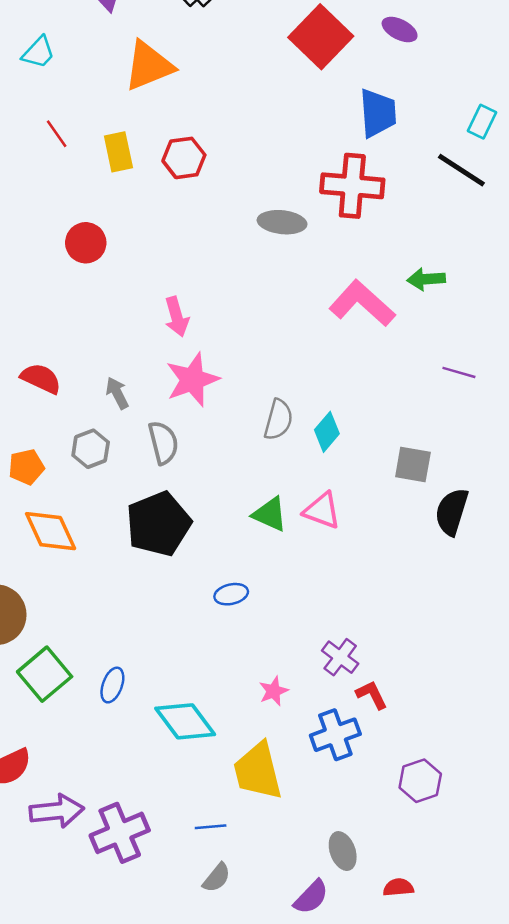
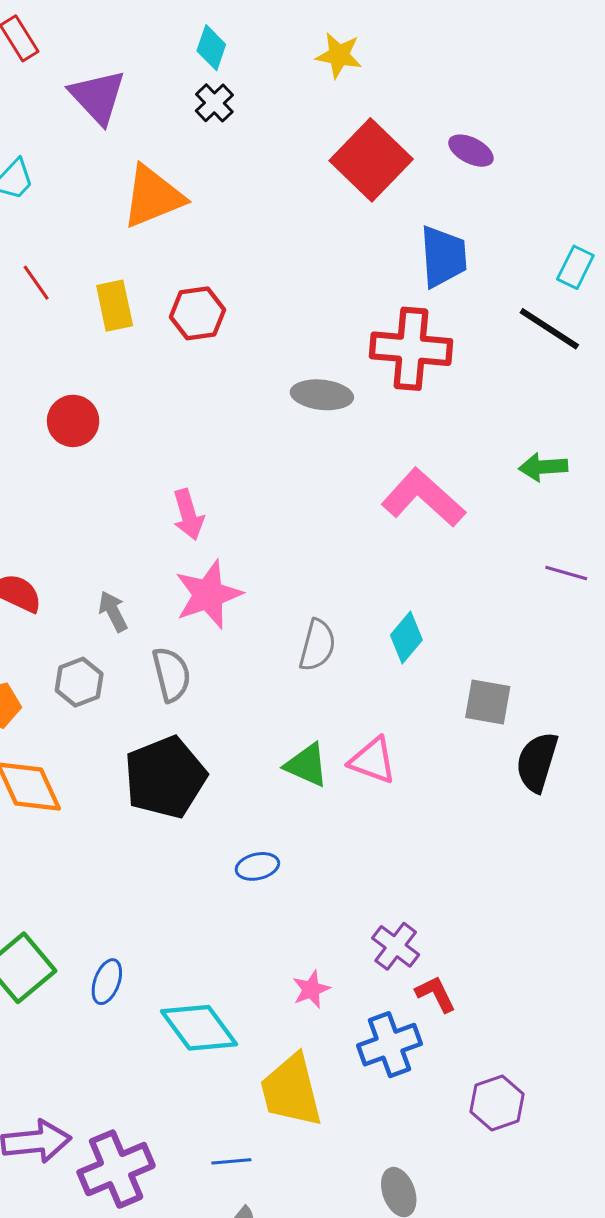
green arrow: (426, 279) -> (543, 467), moved
purple line: (459, 372) -> (566, 573), moved
cyan diamond: (327, 432) -> (406, 638), moved

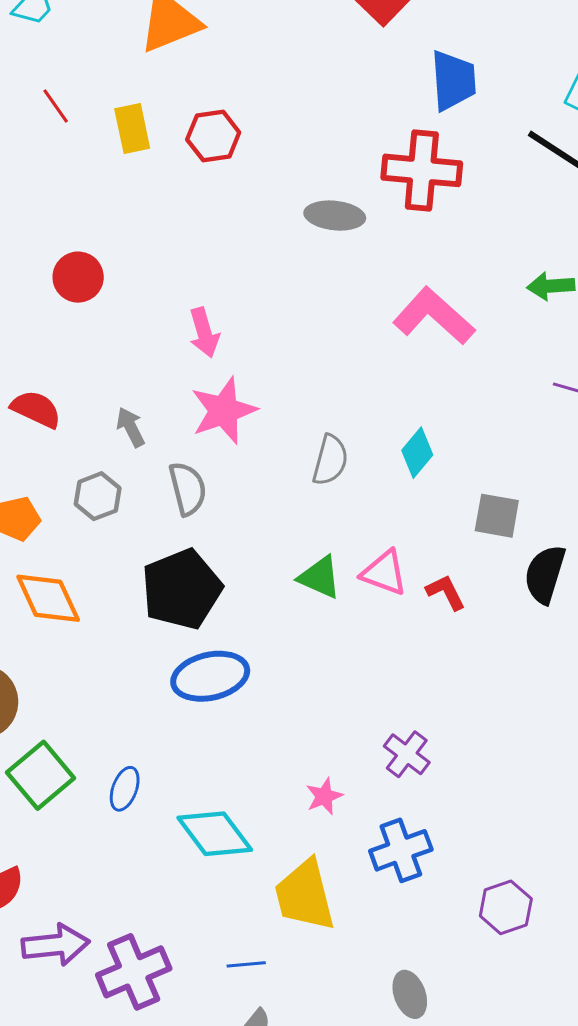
red circle: (73, 421) -> (78, 277), moved
blue ellipse: (257, 866) -> (210, 676), moved, size x1.8
red L-shape: (436, 994) -> (446, 592), moved

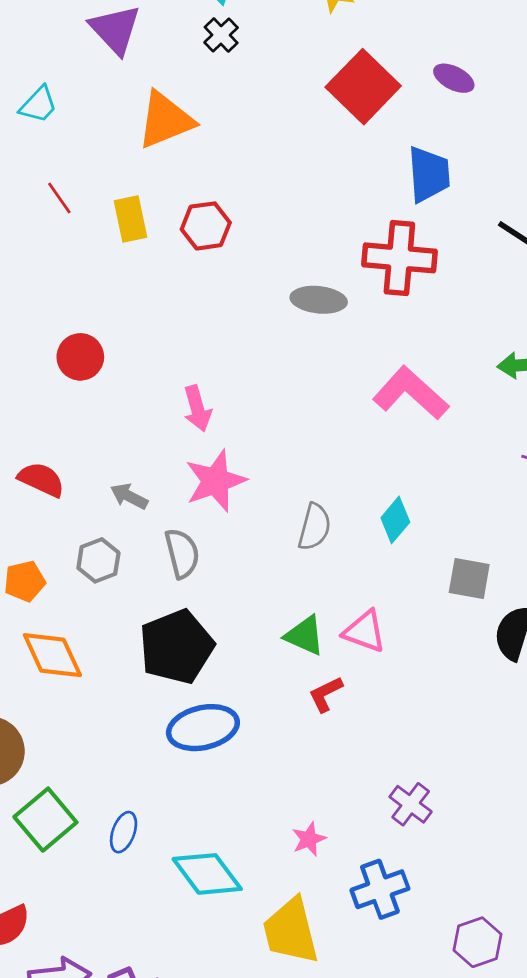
gray arrow: (131, 427) -> (129, 496), turned -36
red L-shape: (446, 592) -> (326, 694), moved, turned -90
purple cross: (407, 754) -> (411, 804), moved

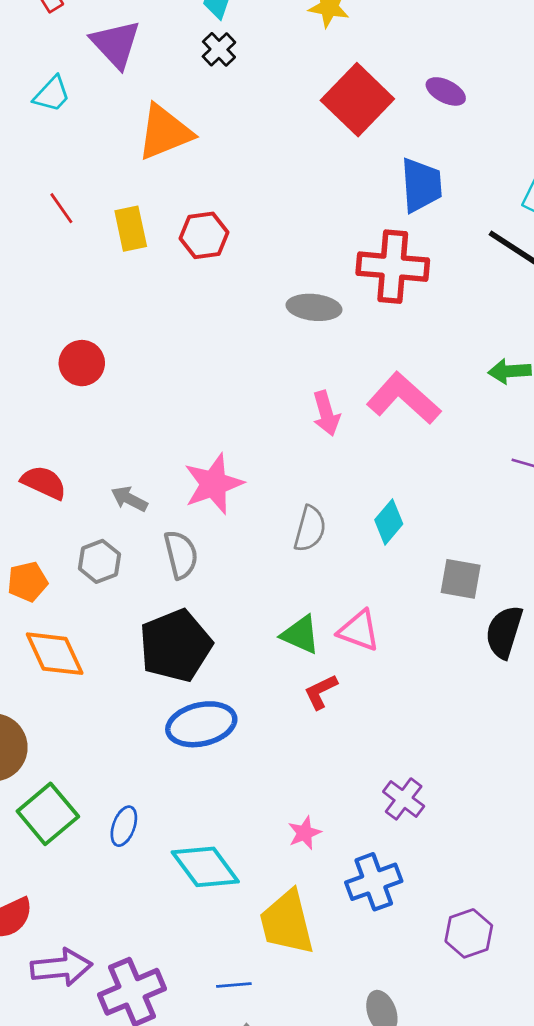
cyan trapezoid: (39, 105) -> (52, 94), moved
pink arrow: (197, 408) -> (326, 413), moved

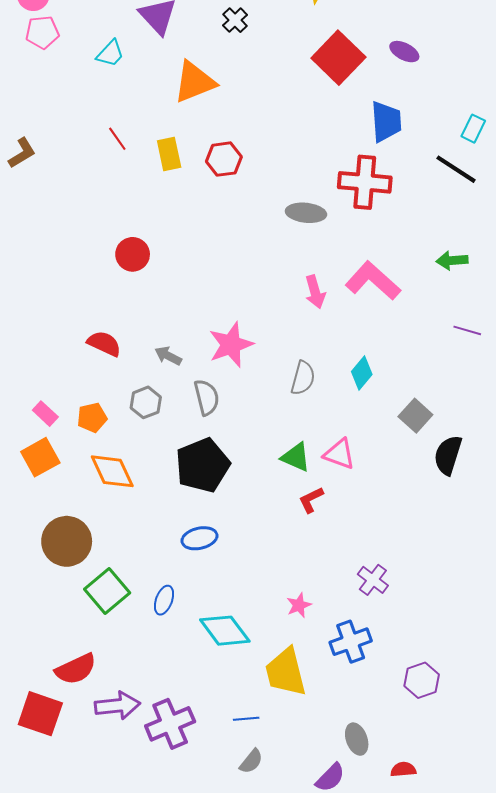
gray square: (461, 579) -> (415, 416), turned 32
blue ellipse: (201, 724) -> (199, 538), moved, size x0.7

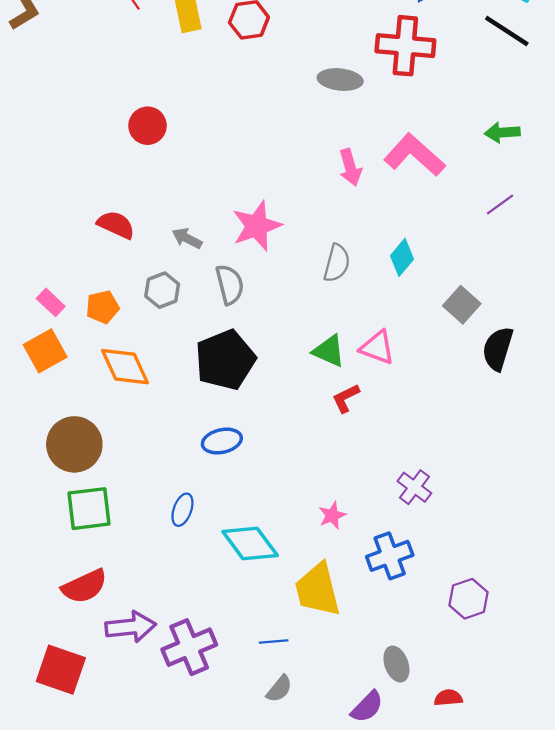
purple line: (467, 330) -> (500, 205), moved, turned -52
green square: (107, 591) -> (89, 509), moved, turned 33
red square: (40, 714) -> (61, 670), moved

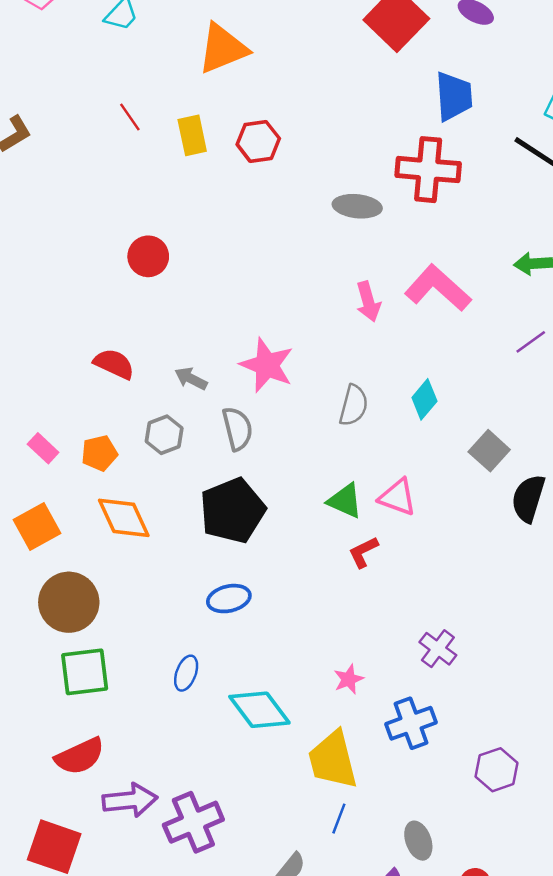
pink star: (257, 226) -> (267, 365), turned -30
orange square: (45, 351) -> (37, 526), moved
blue line: (274, 641) -> (339, 819), moved, turned -64

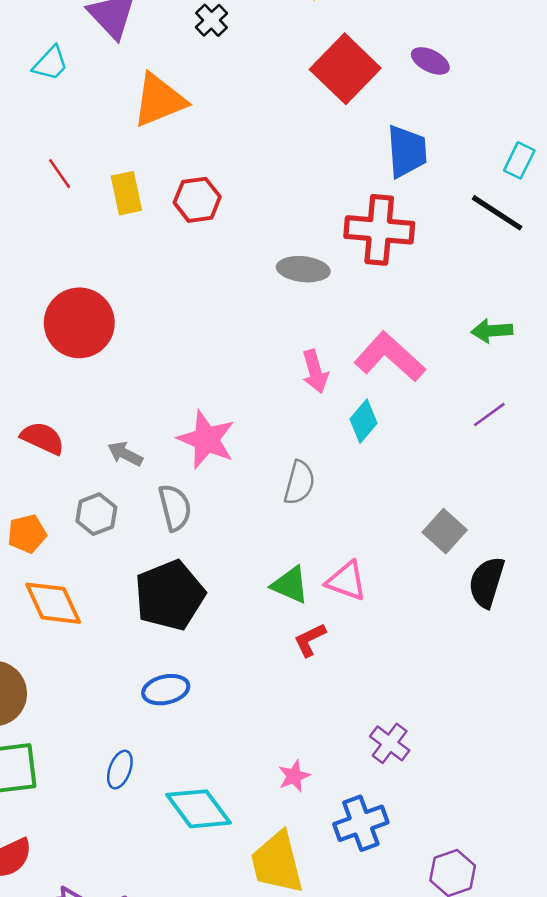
red circle: (148, 256) -> (79, 323), size x1.6
cyan diamond: (424, 399) -> (363, 421), moved

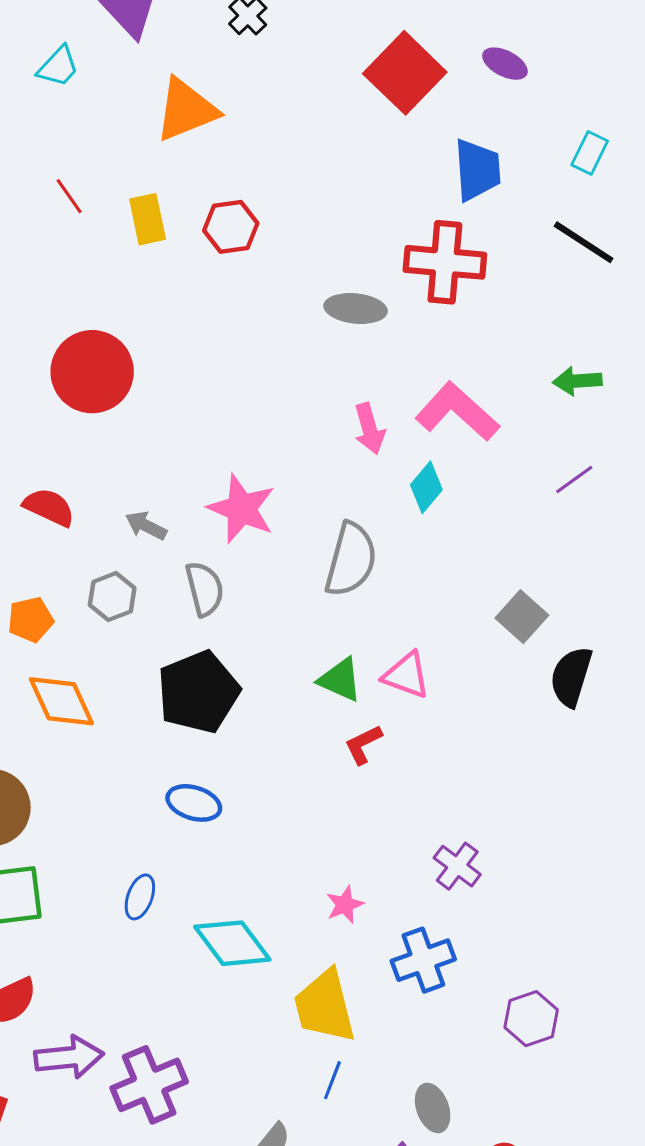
cyan rectangle: (519, 160) -> (590, 153), moved
gray semicircle: (299, 483) -> (351, 560), size x1.4
blue ellipse: (166, 690) -> (194, 803), turned 30

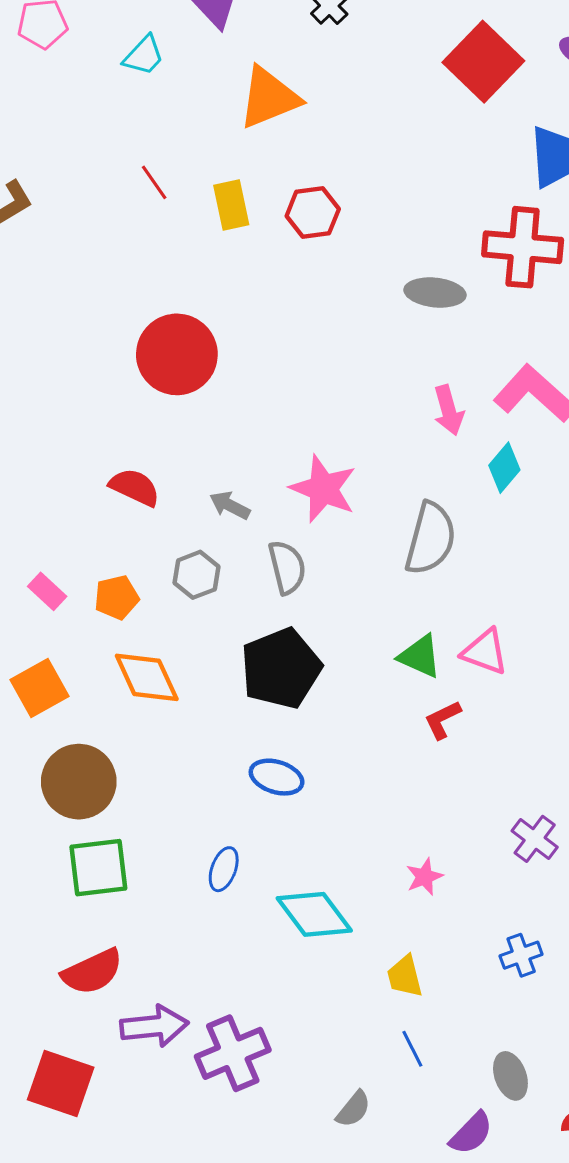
blue cross: (423, 960) -> (521, 955), moved, size x0.7
yellow trapezoid: (325, 1006) -> (405, 976), size x0.6
blue line: (332, 1080) -> (412, 1049), turned -48

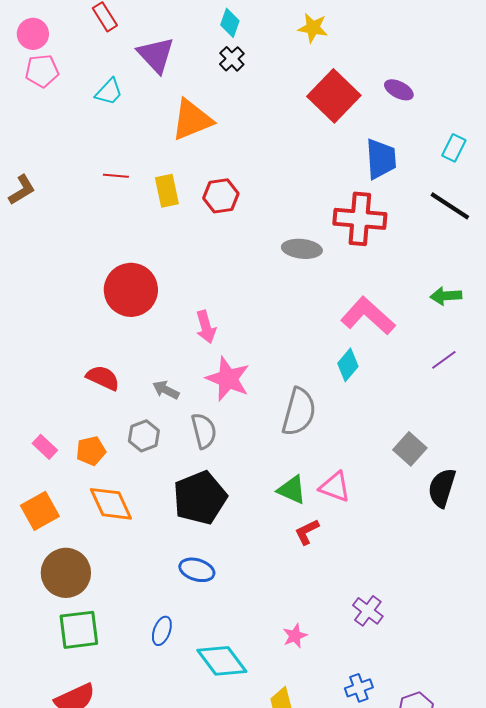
red line: (154, 182) -> (116, 176), turned -50
pink arrow: (449, 410) -> (206, 327), moved

